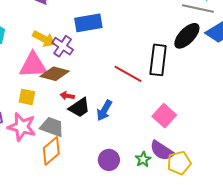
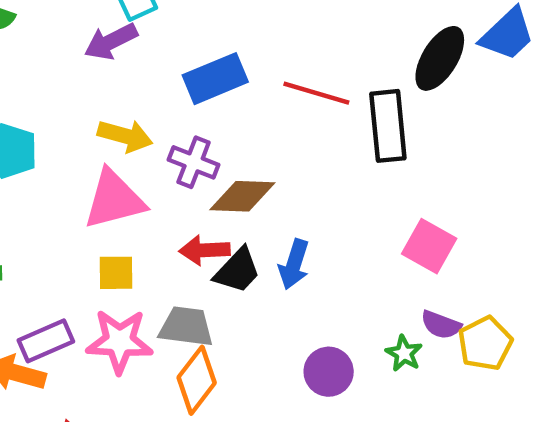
purple cross: (63, 46) -> (194, 162), moved
brown diamond: (55, 74) -> (242, 196), moved
red line: (128, 74) -> (316, 93), moved
red arrow: (67, 96) -> (205, 250), size x1.5
purple semicircle: (162, 151) -> (441, 325), size x0.7

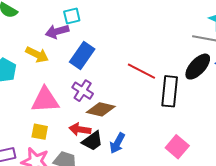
blue rectangle: (215, 79) -> (82, 56), moved, turned -44
yellow arrow: (125, 136) -> (37, 55), moved

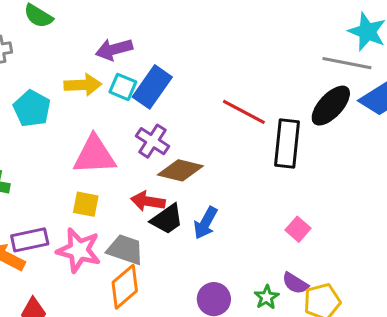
cyan square: (72, 16) -> (123, 87), moved, turned 36
yellow arrow: (37, 55) -> (83, 85), turned -30
pink square: (177, 147) -> (298, 229), size x0.7

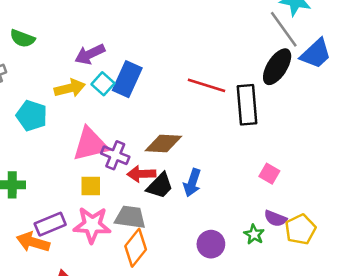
gray line: (347, 63) -> (284, 29), turned 54
cyan square: (123, 87) -> (103, 84), turned 30
purple cross: (153, 141) -> (115, 155), moved

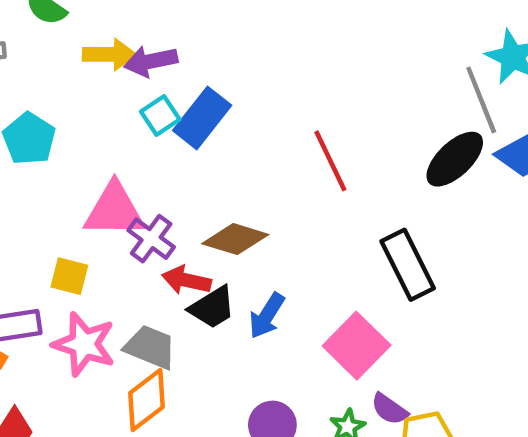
red line: (206, 85) -> (330, 161), turned 33
yellow arrow: (70, 88) -> (109, 54), moved
black rectangle: (247, 105) -> (408, 265), moved, turned -36
pink square: (269, 174) -> (357, 346), moved, size x1.8
yellow square: (91, 186) -> (69, 276), moved

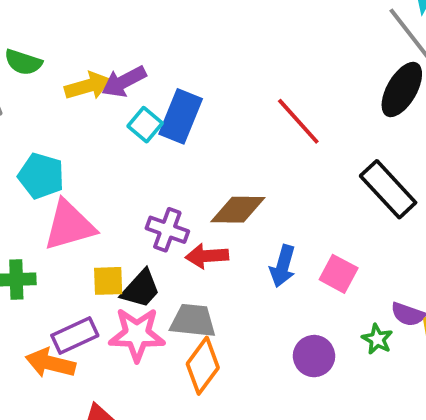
pink triangle: (114, 210) -> (69, 225), moved
black trapezoid: (212, 307) -> (141, 289), moved
pink square: (357, 346) -> (339, 274), moved, size x0.7

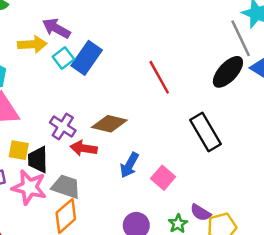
purple arrow: (124, 82) -> (56, 28), turned 44
yellow arrow: (88, 86) -> (32, 44), moved
black trapezoid: (141, 289) -> (38, 160), turned 124

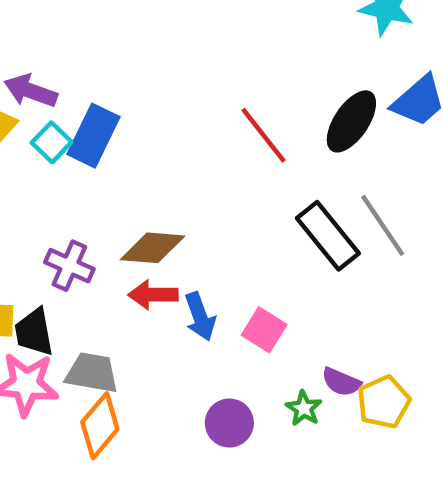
gray line: (241, 38) -> (383, 225), moved
red line: (159, 77) -> (263, 135), moved
red arrow: (84, 148) -> (153, 295), moved
blue arrow: (129, 165) -> (200, 317), turned -40

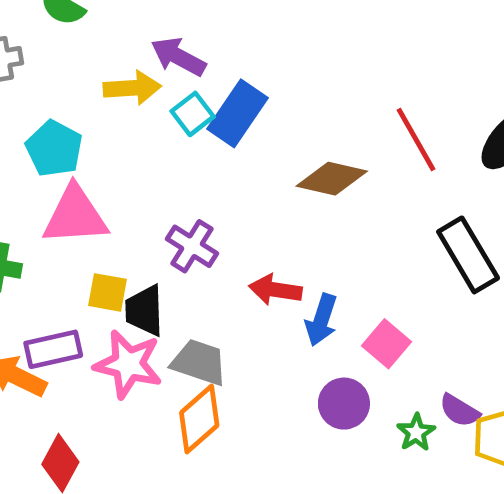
brown diamond: (152, 248) -> (332, 179), moved
blue arrow: (200, 317) -> (321, 320), turned 30
purple circle: (229, 423) -> (344, 404), moved

